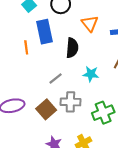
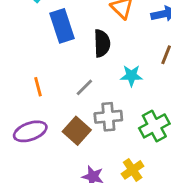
orange line: (26, 47) -> (38, 87), moved

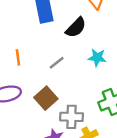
black semicircle: (102, 43) -> (76, 28), turned 40
gray cross: (108, 117) -> (72, 117), moved

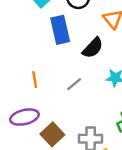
brown square: (46, 98) -> (52, 134), moved

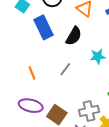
purple ellipse: (24, 117) -> (31, 106), turned 40

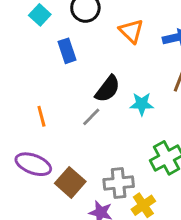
blue rectangle: (44, 27) -> (67, 51), size x0.7
black semicircle: (74, 36) -> (108, 89), moved

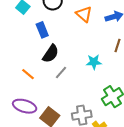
black semicircle: (108, 89) -> (51, 54), moved
orange line: (41, 116) -> (28, 74), turned -32

